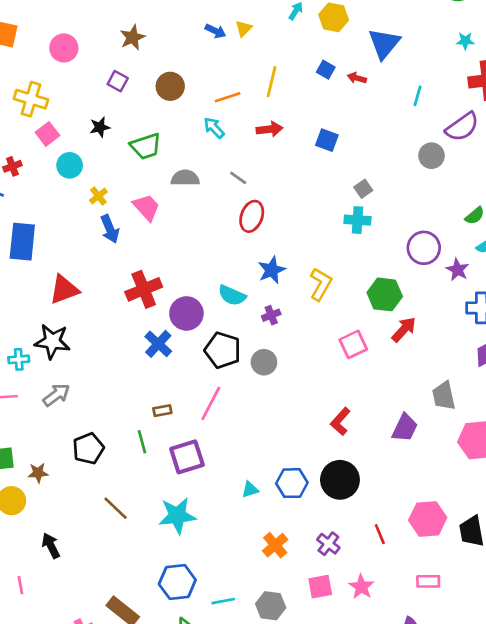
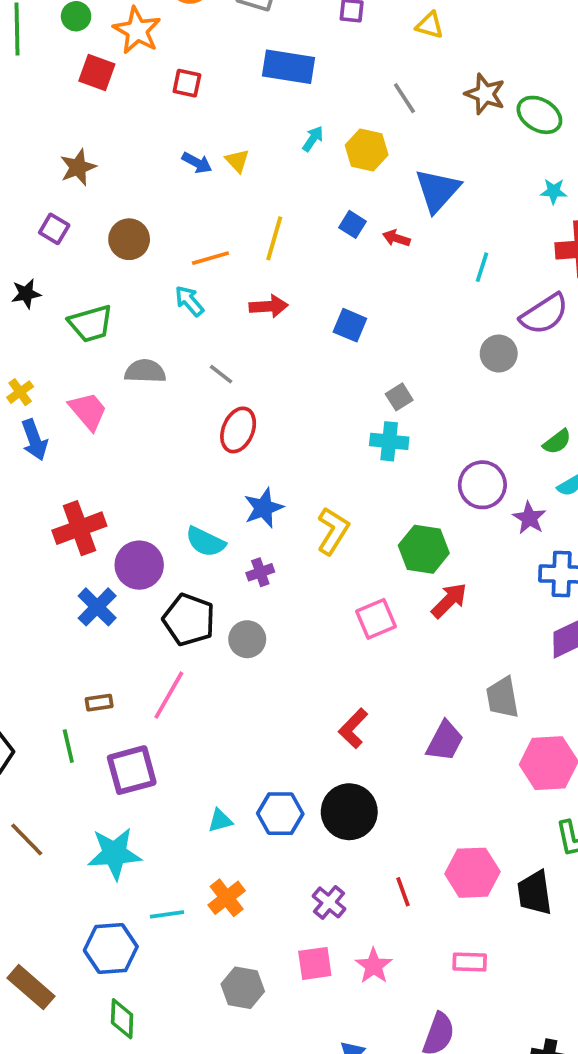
yellow triangle: (244, 28) -> (237, 161), turned -30
orange cross: (275, 545) -> (227, 898), moved
cyan line: (223, 601) -> (167, 914), moved

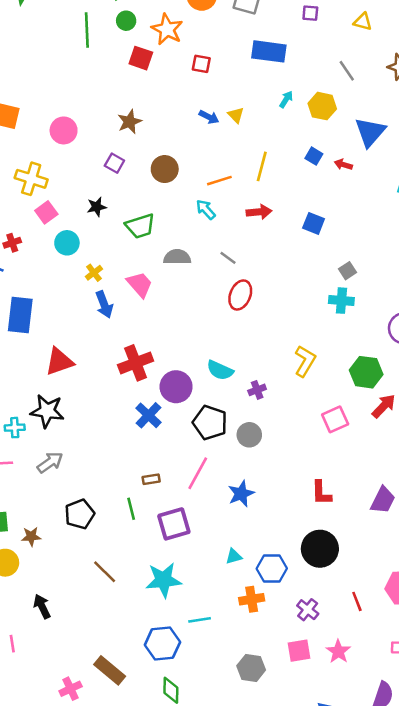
blue star: (264, 508) -> (241, 494), moved
red L-shape: (353, 728) -> (321, 493), turned -44
blue hexagon: (280, 814) -> (272, 569), moved
orange cross: (227, 898) -> (252, 599), moved, turned 30

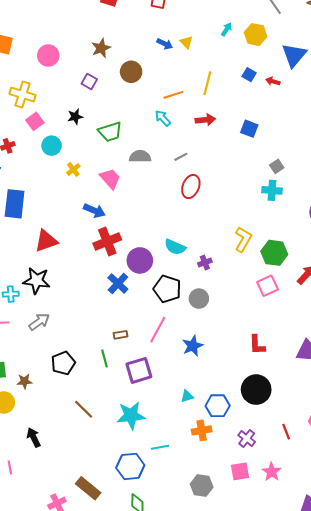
brown circle: (165, 169) -> (131, 72), moved
gray line: (228, 258) -> (181, 157), turned -64
blue arrow: (104, 304) -> (94, 211), moved, turned -45
green hexagon: (366, 372) -> (274, 253), moved

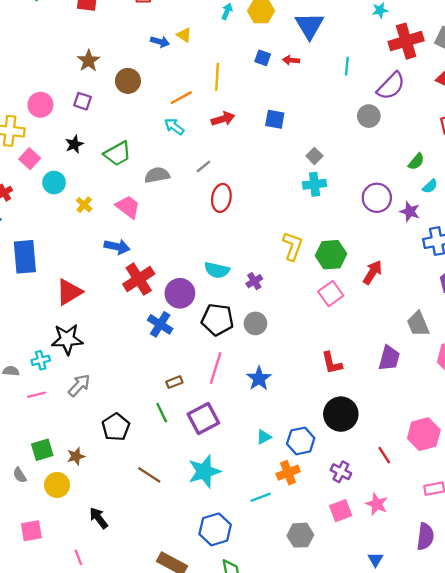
pink circle: (48, 56) -> (40, 105), moved
cyan line: (160, 447) -> (261, 497), moved

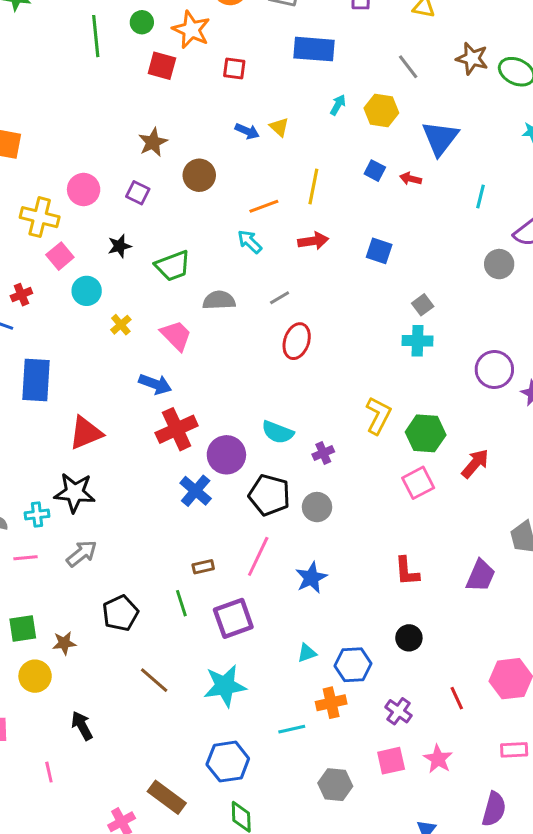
black circle: (341, 414) -> (409, 638), size x0.6

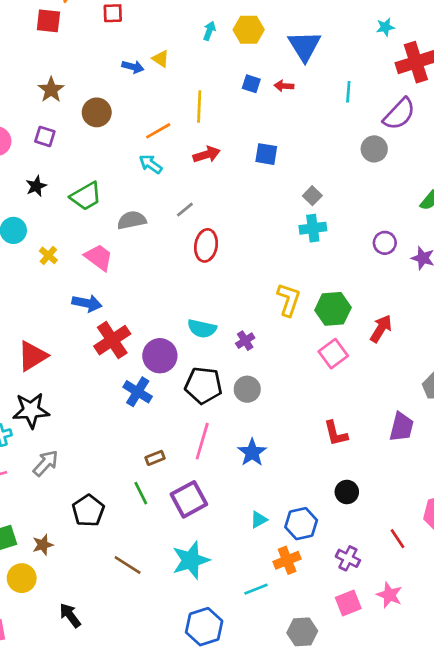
purple circle: (494, 370) -> (385, 243), size x0.7

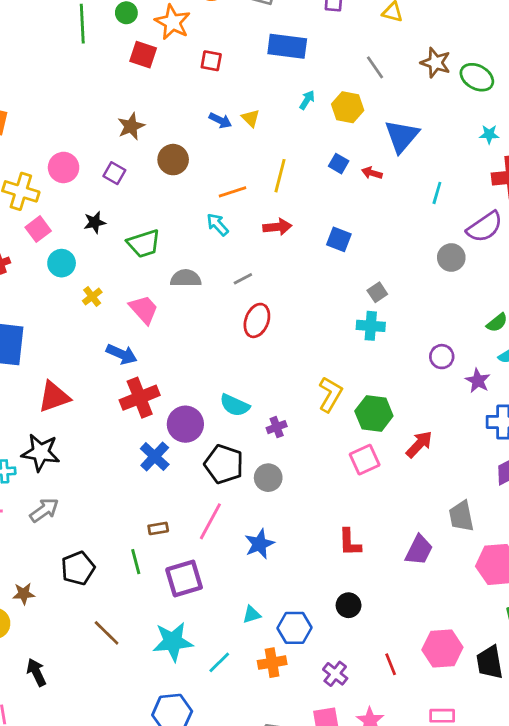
cyan line: (256, 589) -> (219, 662), moved, turned -35

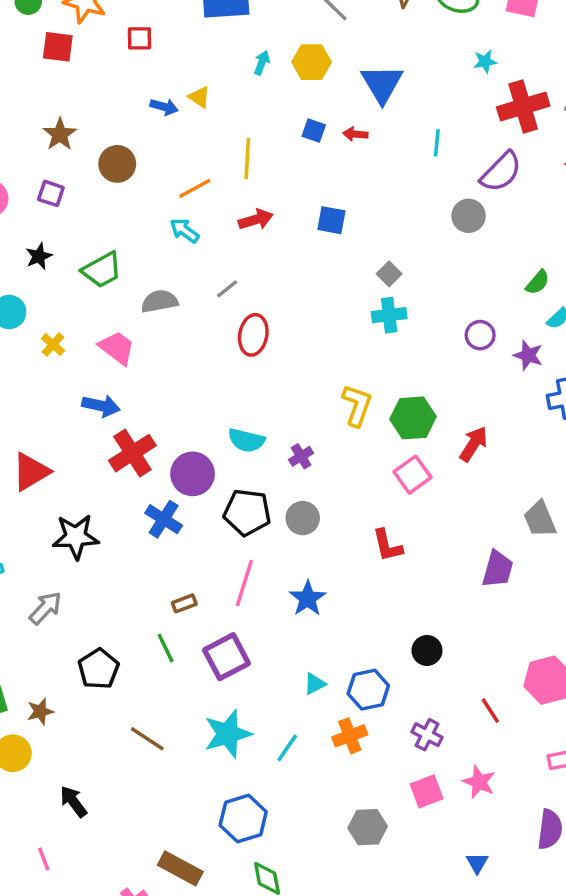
black star: (41, 453) -> (76, 537), moved
red L-shape: (350, 542) -> (387, 545), moved

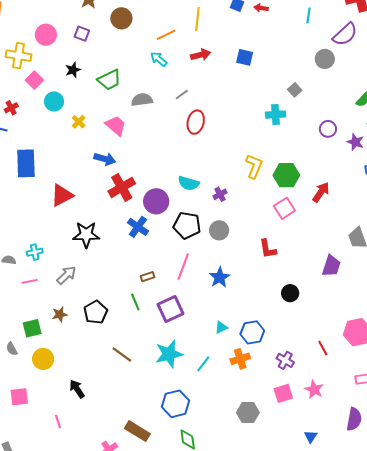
gray square: (389, 274) -> (295, 90), moved
black circle: (427, 650) -> (290, 293), moved
brown star: (40, 711) -> (60, 314), moved

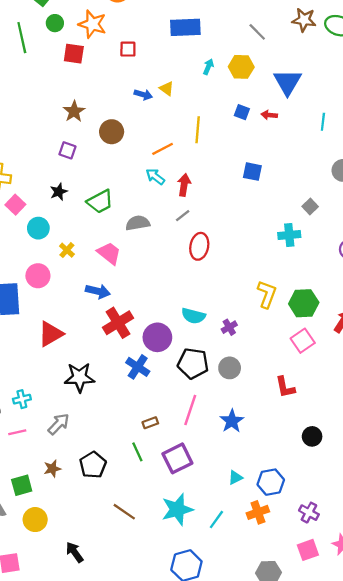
pink circle: (46, 35) -> (38, 276), moved
red arrow: (201, 55) -> (184, 185), moved, turned -66

